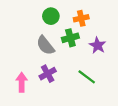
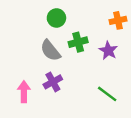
orange cross: (81, 18) -> (118, 20), moved
green line: (87, 77) -> (107, 94), moved

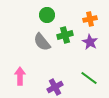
orange cross: (118, 20) -> (90, 19), moved
purple cross: (53, 82) -> (55, 87), moved

